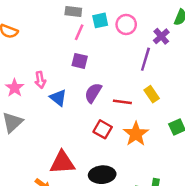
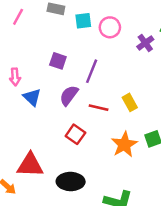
pink line: (79, 32) -> (18, 17), moved
purple line: (145, 59) -> (92, 71), moved
orange star: (136, 134) -> (124, 144), moved

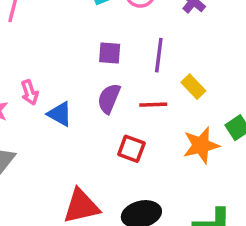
purple square: (58, 61) -> (110, 53), moved
purple line: (92, 71) -> (159, 55), moved
orange star: (124, 144) -> (201, 145), turned 30

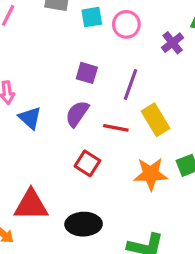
yellow rectangle: (193, 87) -> (155, 120), size x1.4

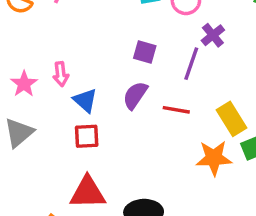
purple cross: (173, 43) -> (213, 35), moved
yellow rectangle: (155, 120) -> (232, 119), moved
red square: (87, 163) -> (87, 136), moved, turned -35

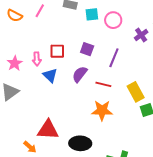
purple cross: (213, 35) -> (141, 35), moved
red square: (87, 136) -> (57, 51), moved
orange star: (214, 158) -> (102, 110), moved

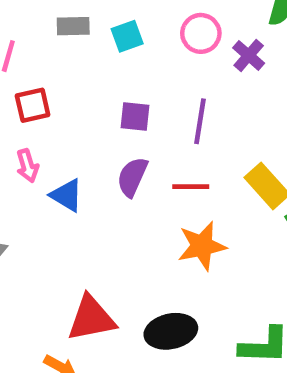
pink circle: (113, 20) -> (201, 33), moved
red square: (57, 51) -> (33, 105), moved

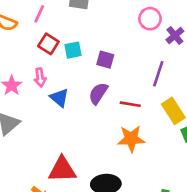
cyan square: (127, 36) -> (73, 50), moved
red square: (33, 105) -> (48, 44), turned 36
purple line: (200, 121) -> (158, 74), moved

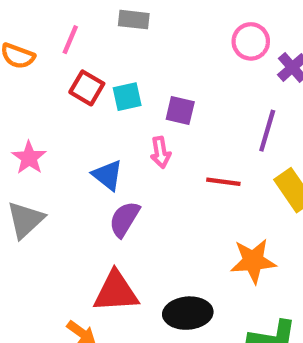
pink arrow: (40, 77) -> (161, 152), moved
purple semicircle: (98, 93) -> (124, 219), moved
orange star: (131, 139) -> (253, 261), moved

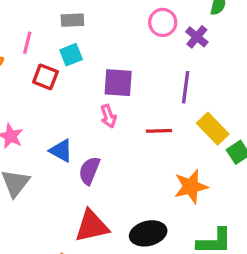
cyan square: (127, 97) -> (71, 55), moved
purple square: (180, 110) -> (118, 83), size x1.4
blue triangle: (108, 175) -> (61, 151), moved

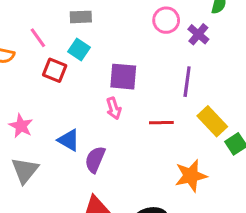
pink line: (27, 43) -> (38, 38), turned -50
cyan square: (71, 55) -> (79, 50), turned -35

